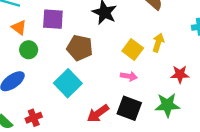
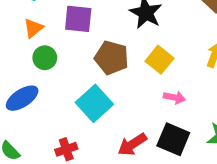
orange triangle: (19, 28) -> (33, 28), turned 42
yellow square: (133, 50) -> (159, 60), moved
red cross: (34, 118) -> (66, 149), moved

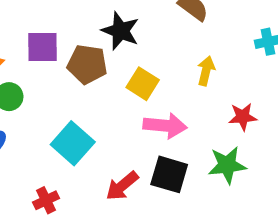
brown pentagon: (112, 58) -> (87, 64), moved
pink arrow: (174, 97) -> (165, 126), size x1.6

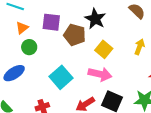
pink arrow: (165, 126) -> (100, 74), moved

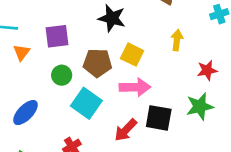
brown pentagon: (75, 35) -> (97, 63), moved
green circle: (29, 47) -> (62, 75), moved

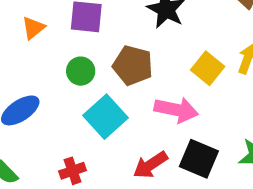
yellow square: (132, 55) -> (208, 68), moved

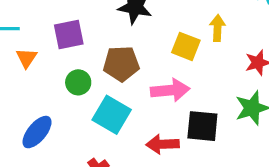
red arrow: (150, 165) -> (163, 144), turned 48

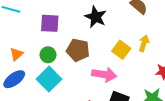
orange triangle: (26, 58) -> (16, 54), moved
cyan square: (112, 115) -> (49, 79), moved

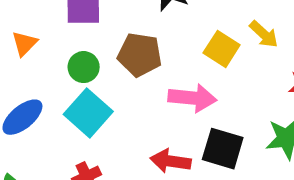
yellow arrow: (144, 43) -> (264, 34), turned 119
orange triangle: (16, 54) -> (24, 43), moved

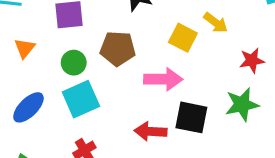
cyan square: (88, 113) -> (81, 99), turned 30

